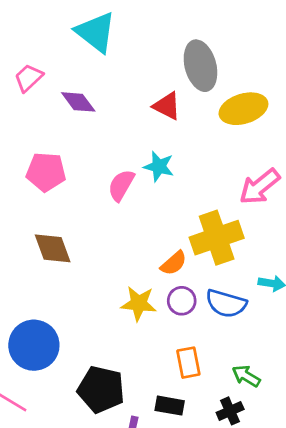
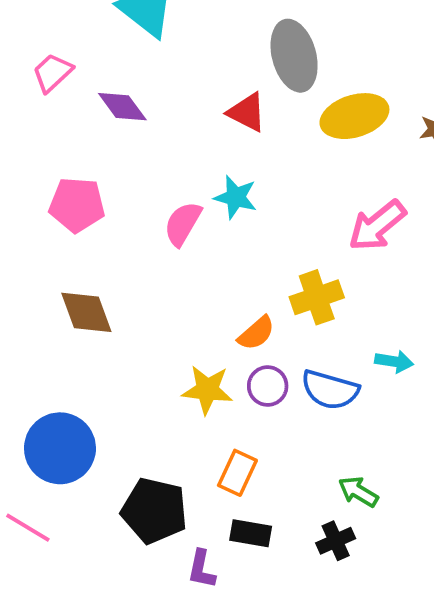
yellow cross: (217, 238) -> (317, 297), size x0.7
orange rectangle: (188, 363) -> (237, 473), moved, turned 36

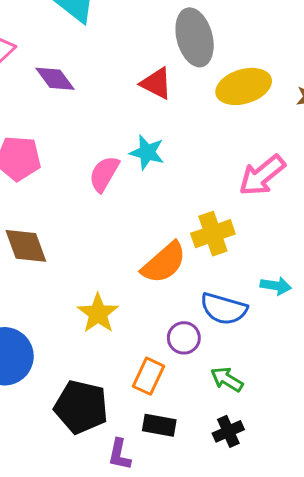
orange semicircle: (256, 333) -> (164, 263), size x1.5
purple circle: (268, 386) -> (184, 338), moved
yellow star: (207, 390) -> (98, 313), moved, turned 30
green arrow: (358, 492) -> (227, 379), moved

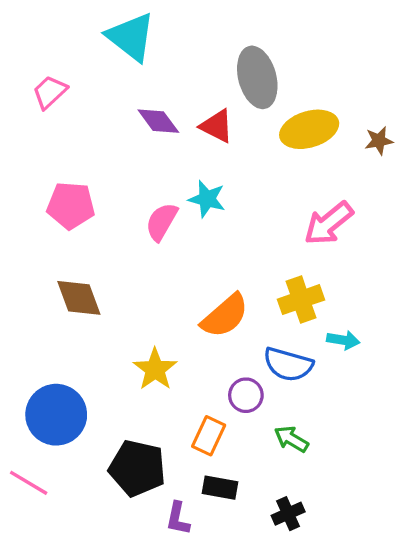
purple diamond: (55, 79) -> (158, 121), moved
yellow cross: (213, 234) -> (301, 300), moved
black cross: (228, 431) -> (288, 514), moved

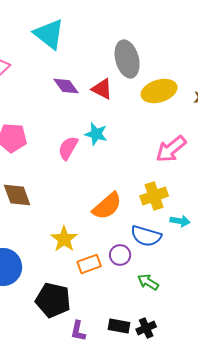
orange rectangle: (209, 436) -> (89, 264), moved, turned 45
black rectangle: (220, 488) -> (119, 326), moved

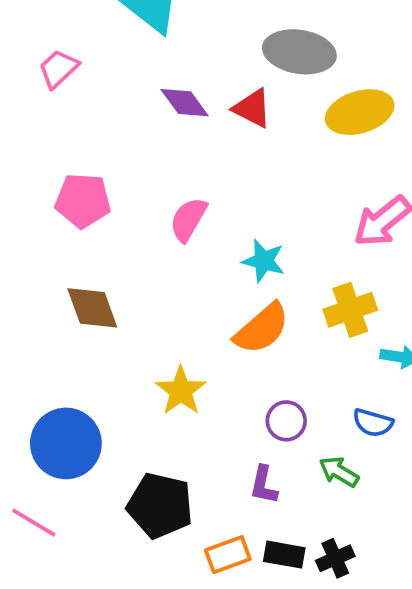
gray ellipse: (127, 59) -> (299, 52), turned -66
cyan star: (96, 134) -> (264, 261), moved
blue semicircle: (146, 236) -> (373, 423), moved, size x0.7
orange rectangle: (89, 264) -> (228, 555), moved
purple L-shape: (78, 331) -> (264, 485), moved

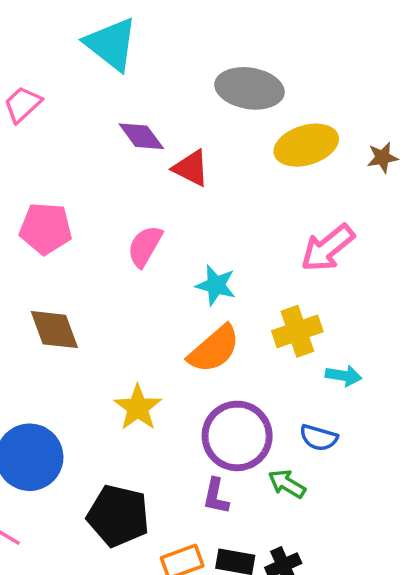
red triangle: (252, 108) -> (191, 168), moved
purple circle: (286, 421) -> (237, 436), size x1.8

